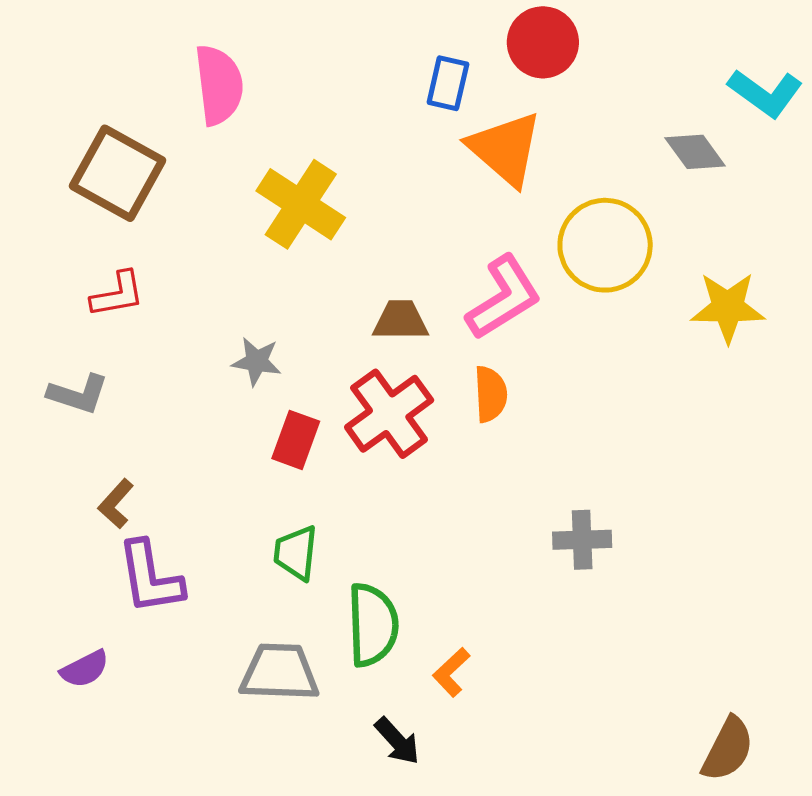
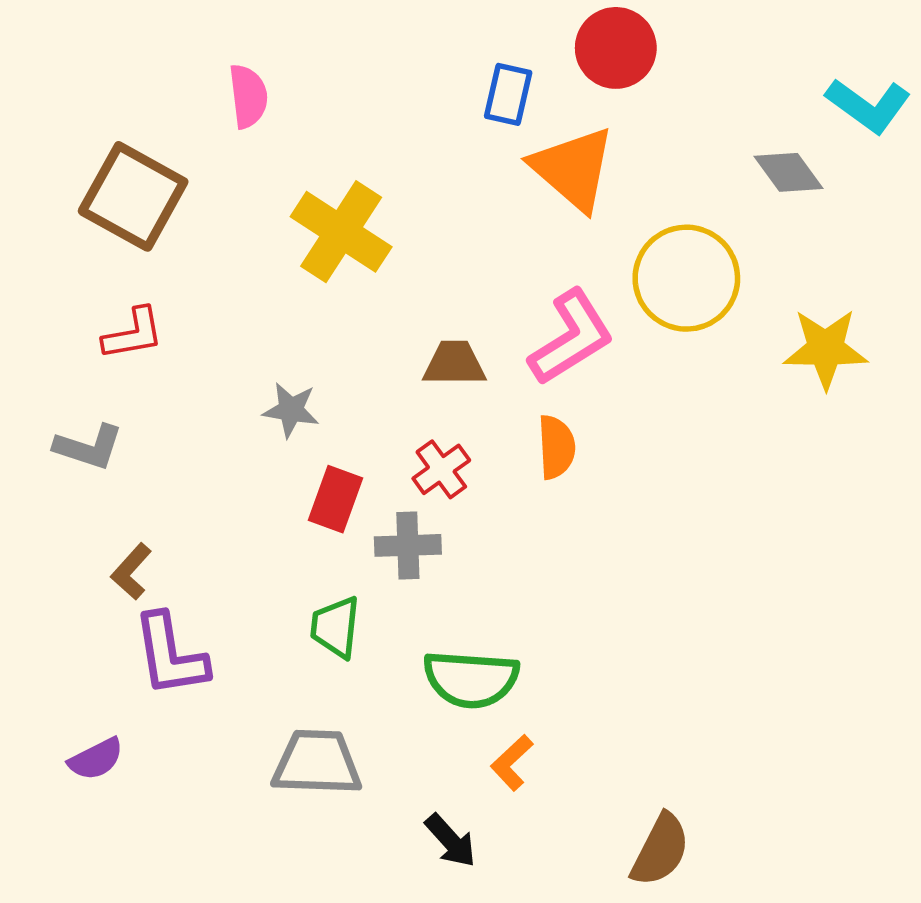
pink semicircle: (219, 85) -> (248, 96), size x0.7
red cross: (389, 414) -> (441, 469), size x0.6
gray cross: (582, 540) -> (408, 545), moved
green semicircle: (373, 625) -> (471, 679), moved, turned 96
brown semicircle: (728, 749) -> (660, 850), moved

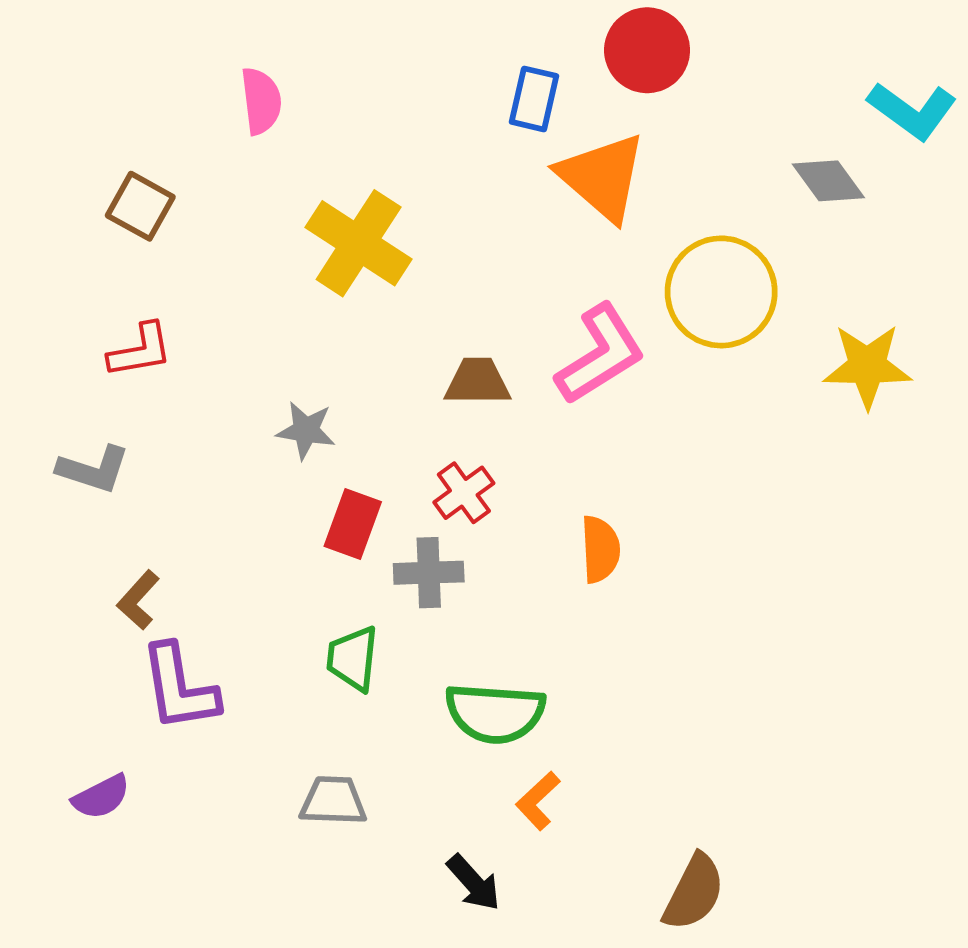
brown square: (133, 196) -> (140, 206), size x0.6
orange semicircle: (556, 447) -> (600, 549), moved
gray trapezoid: (317, 763) -> (333, 801), size x0.7

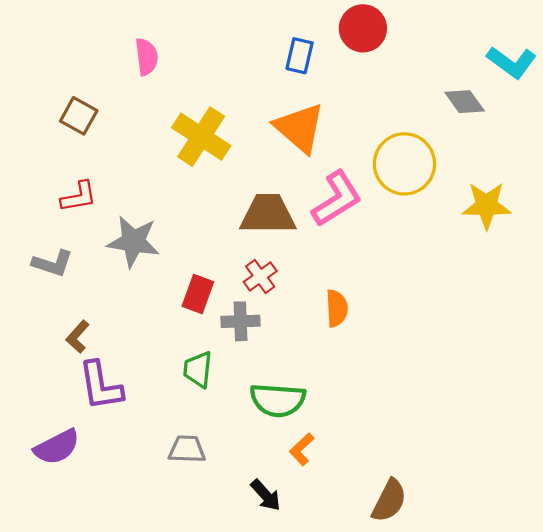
orange triangle: (602, 177) -> (300, 128), moved
brown trapezoid: (477, 382) -> (268, 214), size x1.5
gray star: (306, 430) -> (133, 242), moved, size x1.6
purple semicircle: (101, 797) -> (57, 447), size x1.4

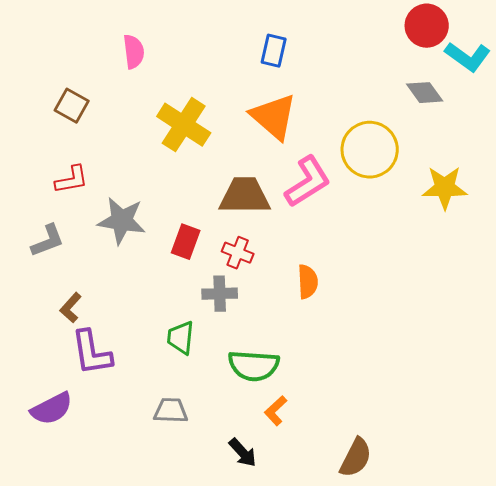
red circle: (363, 28) -> (427, 26), moved
gray L-shape: (52, 263) -> (48, 241), turned -39
red cross: (260, 277) -> (238, 253), turned -32
red rectangle: (198, 294) -> (186, 242), moved

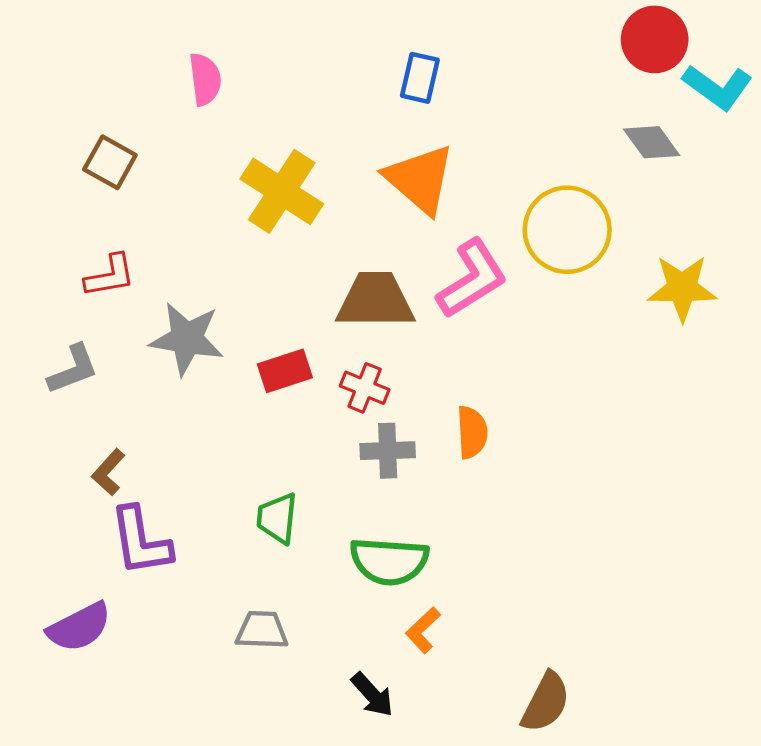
red rectangle: (186, 242) -> (285, 371), turned 52
gray cross: (220, 294) -> (388, 451), moved

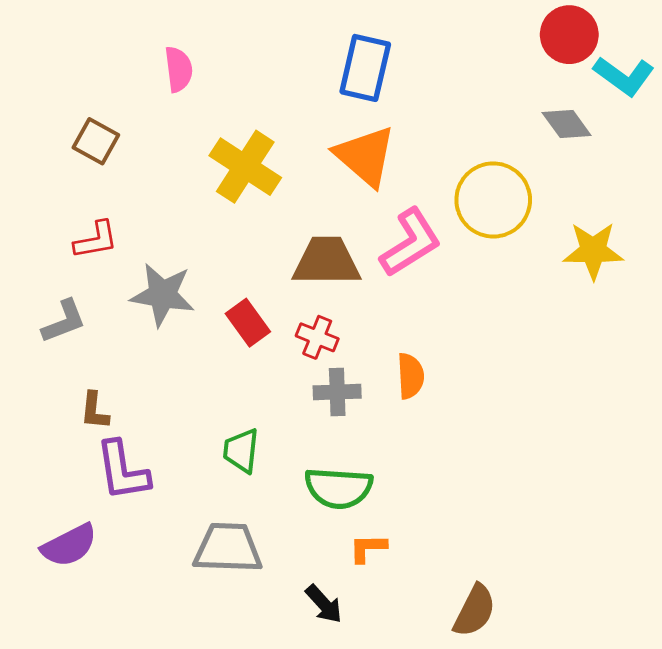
blue rectangle: (420, 78) -> (365, 68), size x1.5
red rectangle: (285, 371) -> (248, 323), turned 72
brown L-shape: (108, 472) -> (95, 411), turned -36
gray trapezoid: (262, 630) -> (228, 548), size x1.5
orange L-shape: (423, 630) -> (368, 548), turned 42

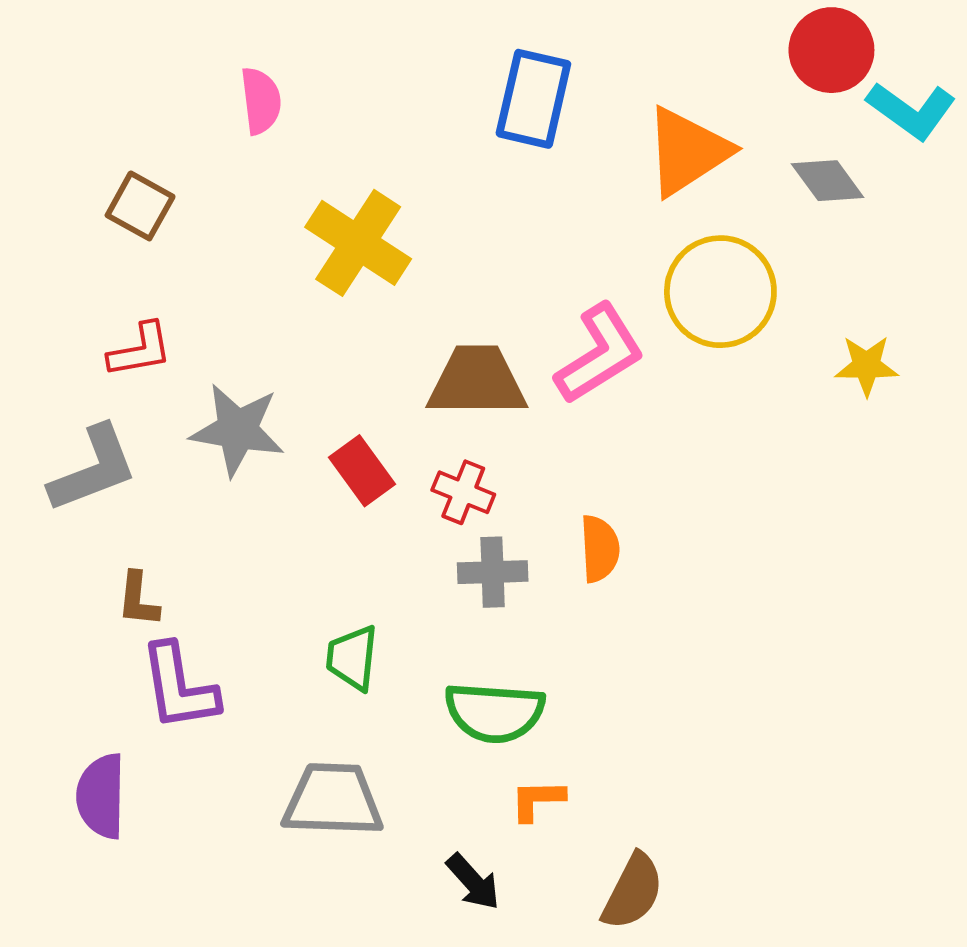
orange triangle: (365, 156) -> (687, 151), moved, turned 46
yellow star: (593, 251) -> (867, 366), size x0.7
gray L-shape: (64, 321) -> (93, 469), size x1.4
purple semicircle: (69, 545) -> (101, 796), turned 118
brown semicircle: (475, 611) -> (633, 892), moved

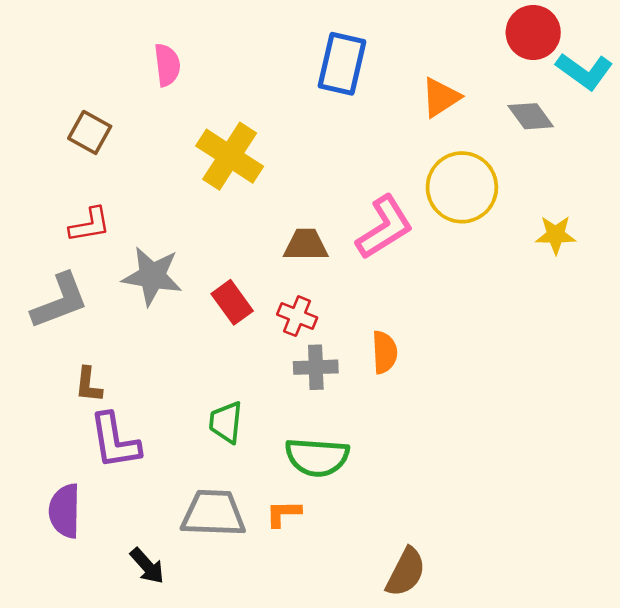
orange triangle: (687, 151) -> (441, 97), size x0.7
brown trapezoid: (477, 381) -> (306, 245), size x0.7
orange L-shape: (537, 800) -> (283, 513), moved
black arrow: (473, 882) -> (147, 566), moved

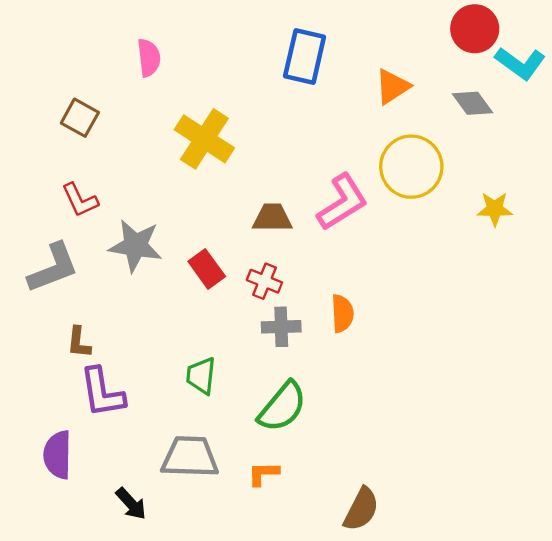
red L-shape: (90, 225) -> (80, 200), turned 75
green semicircle: (317, 457) -> (282, 407), turned -54
orange L-shape: (283, 513) -> (263, 474), moved

